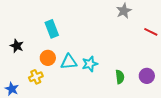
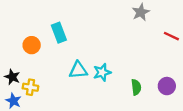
black star: (17, 46) -> (12, 77), moved
orange circle: (48, 58) -> (32, 45), moved
yellow cross: (36, 77) -> (30, 87), moved, turned 32

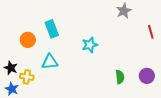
red line: (171, 36) -> (151, 32), turned 48
cyan triangle: (78, 70) -> (50, 62), moved
cyan star: (102, 72) -> (90, 45), moved

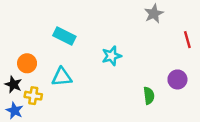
cyan rectangle: (52, 29) -> (64, 36), turned -42
orange circle: (28, 40) -> (27, 63), moved
purple circle: (147, 76) -> (177, 79), moved

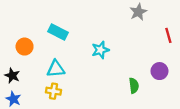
orange circle: (27, 63) -> (25, 47), moved
yellow cross: (33, 96) -> (54, 91), moved

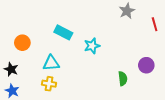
cyan rectangle: (58, 32) -> (63, 32), moved
red line: (168, 35) -> (155, 24), moved

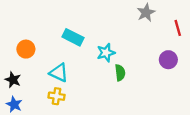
cyan triangle: (51, 63) -> (59, 73), turned 30
purple circle: (146, 65) -> (168, 60), moved
green semicircle: (123, 79) -> (120, 73), moved

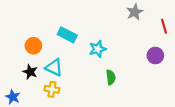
orange circle: (26, 49) -> (33, 46), moved
green semicircle: (120, 73) -> (111, 77), moved
black star: (13, 80) -> (30, 72), moved

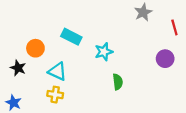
black star: (30, 72) -> (18, 68), moved

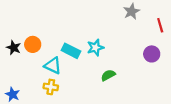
cyan rectangle: (71, 37) -> (71, 51), moved
black star: (18, 68) -> (14, 48), moved
green semicircle: (118, 82) -> (108, 75), turned -112

